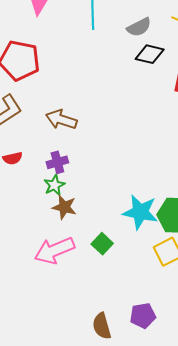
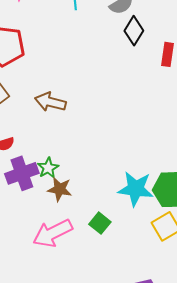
black diamond: (150, 54) -> (134, 31), turned -68
purple cross: (57, 162) -> (22, 173), moved, size x1.5

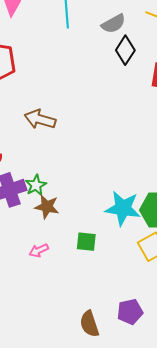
green square: (100, 223) -> (86, 242), turned -35
pink arrow: (53, 233) -> (39, 250), size x0.5

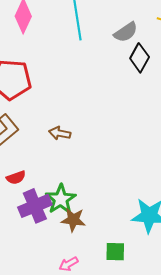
brown arrow: (40, 119) -> (60, 133), size x0.7
green star: (36, 185) -> (61, 199), size x1.4

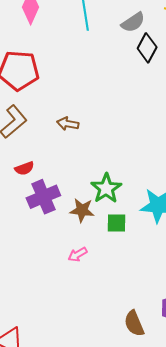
green star: (61, 199) -> (106, 188), moved
green square: (115, 252) -> (116, 223), moved

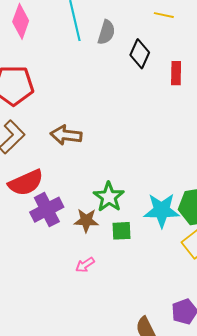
gray semicircle: (133, 22) -> (106, 32), moved, turned -35
brown arrow: (68, 124) -> (66, 135), size x1.4
red semicircle: (24, 168) -> (26, 183), size x1.8

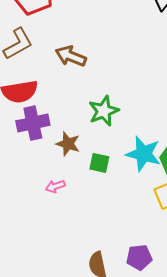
green star: (109, 197) -> (104, 111), moved

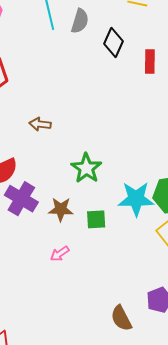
brown arrow: (71, 56) -> (40, 124), size x0.7
purple cross: (33, 123) -> (21, 199), turned -32

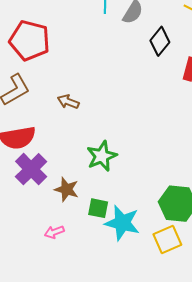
cyan star: (136, 199) -> (122, 223), moved

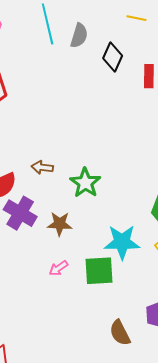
brown arrow: (68, 102) -> (42, 167), moved
green square: (98, 208) -> (99, 271), moved, size x1.5

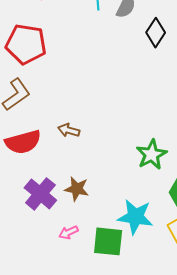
green star: (85, 183) -> (152, 155), moved
purple cross: (20, 213) -> (40, 194), moved

